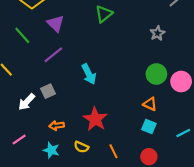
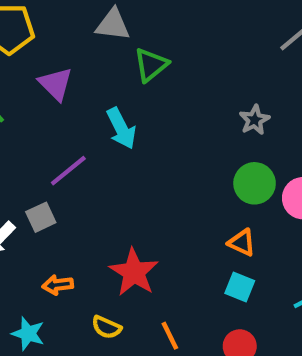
gray star: (157, 33) -> (255, 120), moved
purple line: (53, 55) -> (68, 171), moved
cyan arrow: (89, 74) -> (121, 128), moved
cyan star: (51, 150) -> (28, 334), moved

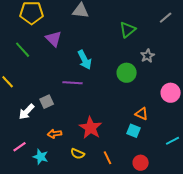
green triangle: (151, 65) -> (128, 30), moved
purple line: (68, 171) -> (73, 83), moved, turned 42
green circle: (255, 183) -> (127, 73), moved
cyan square: (240, 287) -> (134, 131), moved

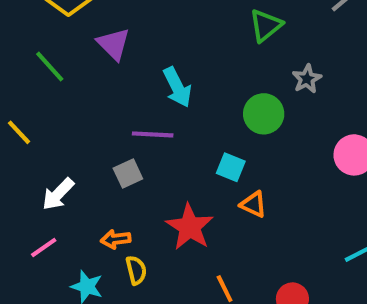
gray square: (47, 102) -> (128, 173), moved
orange triangle: (142, 114) -> (253, 204), moved
cyan square: (134, 131) -> (231, 167), moved
pink line: (20, 147) -> (44, 248), moved
yellow semicircle: (78, 154) -> (136, 270), moved, turned -128

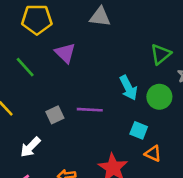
green triangle: (266, 25) -> (161, 54), moved
cyan arrow: (177, 87) -> (128, 88), moved
gray square: (128, 173) -> (55, 115), moved

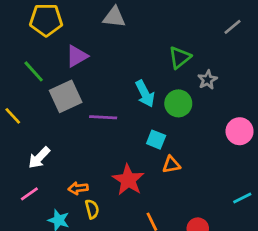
purple triangle: (65, 53) -> (77, 56), turned 45
gray square: (55, 115) -> (66, 96), moved, size x1.6
orange triangle: (153, 154) -> (171, 165), turned -36

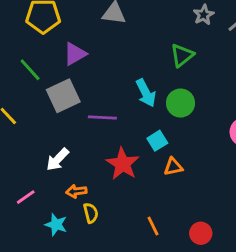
gray star: (208, 80) -> (204, 15), moved
cyan square: (156, 140) -> (157, 141), turned 36
white arrow: (39, 158) -> (58, 159), moved
red star: (128, 180) -> (123, 164), moved

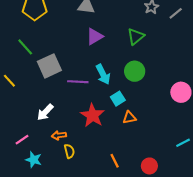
purple triangle: (75, 54) -> (95, 36), moved
cyan arrow: (146, 93) -> (103, 74), moved
cyan star: (56, 225) -> (34, 160), moved

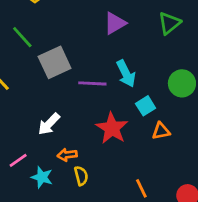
green circle: (135, 71) -> (182, 83), moved
cyan star: (34, 160) -> (42, 177), moved

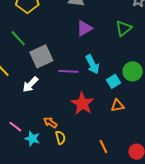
cyan square: (146, 106) -> (113, 81), moved
white arrow: (49, 124) -> (30, 84), moved
orange arrow: (67, 155) -> (50, 123), turned 40
pink line: (18, 160) -> (15, 127), turned 72

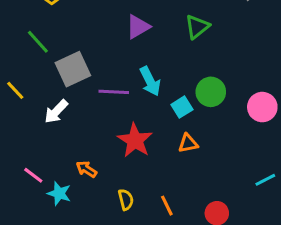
yellow semicircle: (60, 138) -> (126, 200), moved

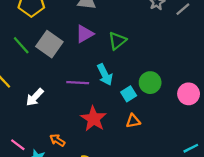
purple triangle: (138, 27) -> (84, 34), moved
green triangle: (197, 27) -> (117, 41), moved
gray square: (73, 69) -> (49, 44), moved, turned -30

